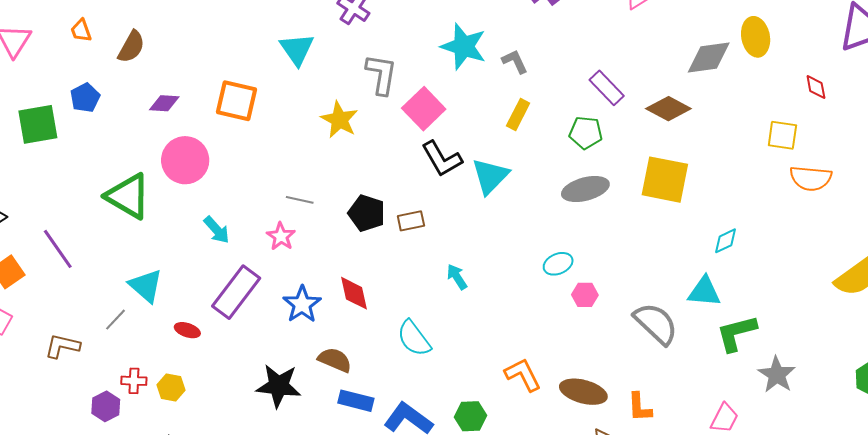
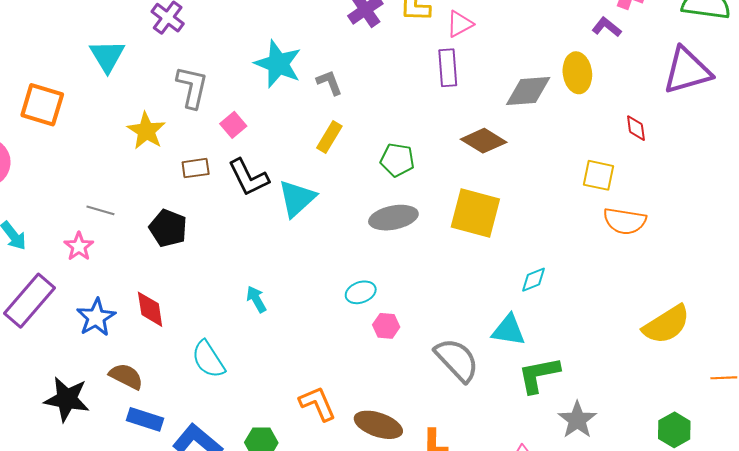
purple rectangle: (607, 88) -> (448, 68), moved, turned 36
pink square: (424, 109) -> (233, 125), size x0.6
brown rectangle: (411, 221) -> (196, 168), moved

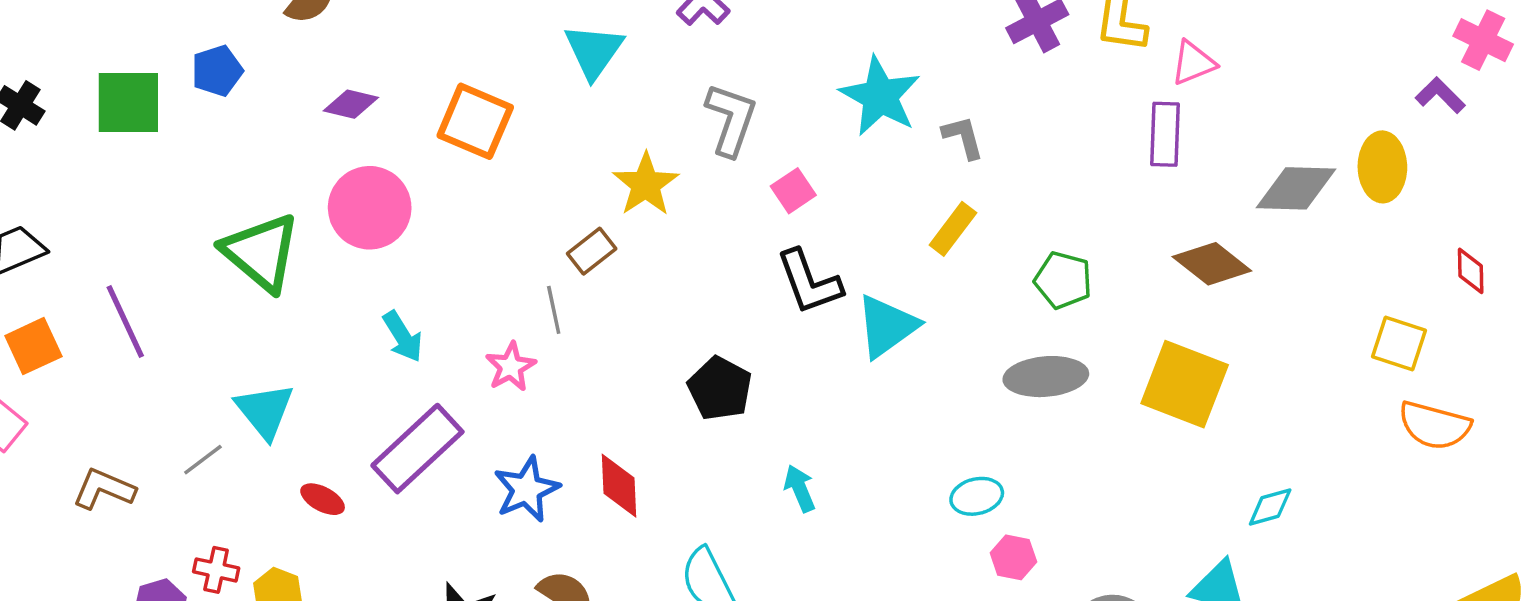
brown rectangle: (196, 168) -> (592, 251), moved, turned -36
gray line: (100, 210) -> (554, 310), turned 56
black pentagon: (168, 228) -> (720, 388), moved

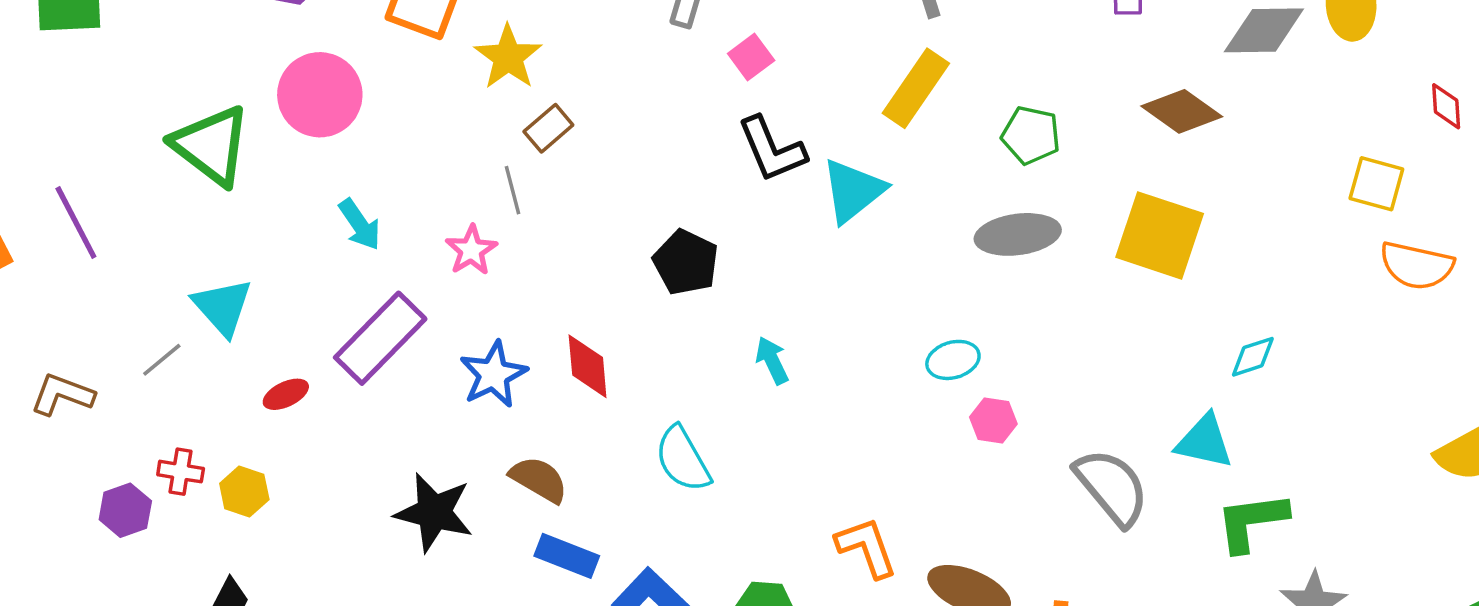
yellow star: (646, 184) -> (508, 57), moved
yellow rectangle: (953, 229) -> (916, 88), size x1.4
red ellipse: (323, 499) -> (286, 394), turned -51

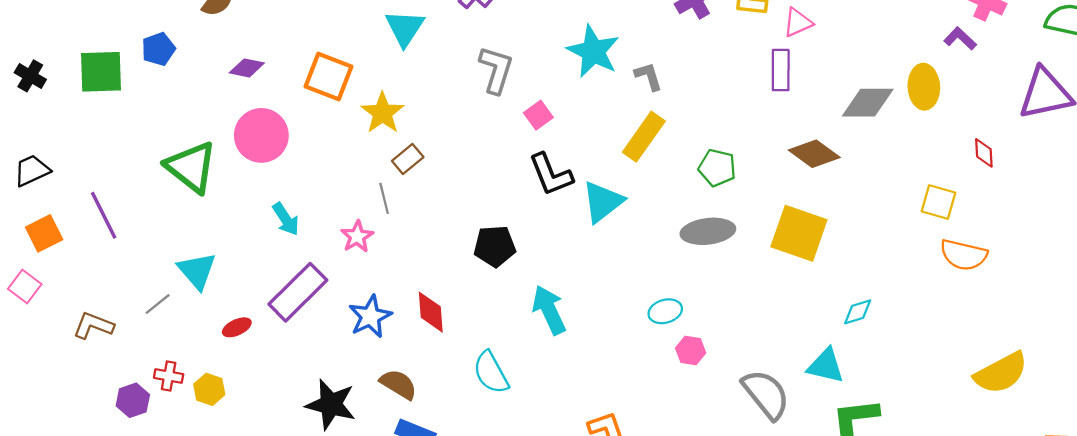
black pentagon: (686, 262) -> (495, 246), turned -30
cyan arrow: (772, 360) -> (549, 310), size x1.6

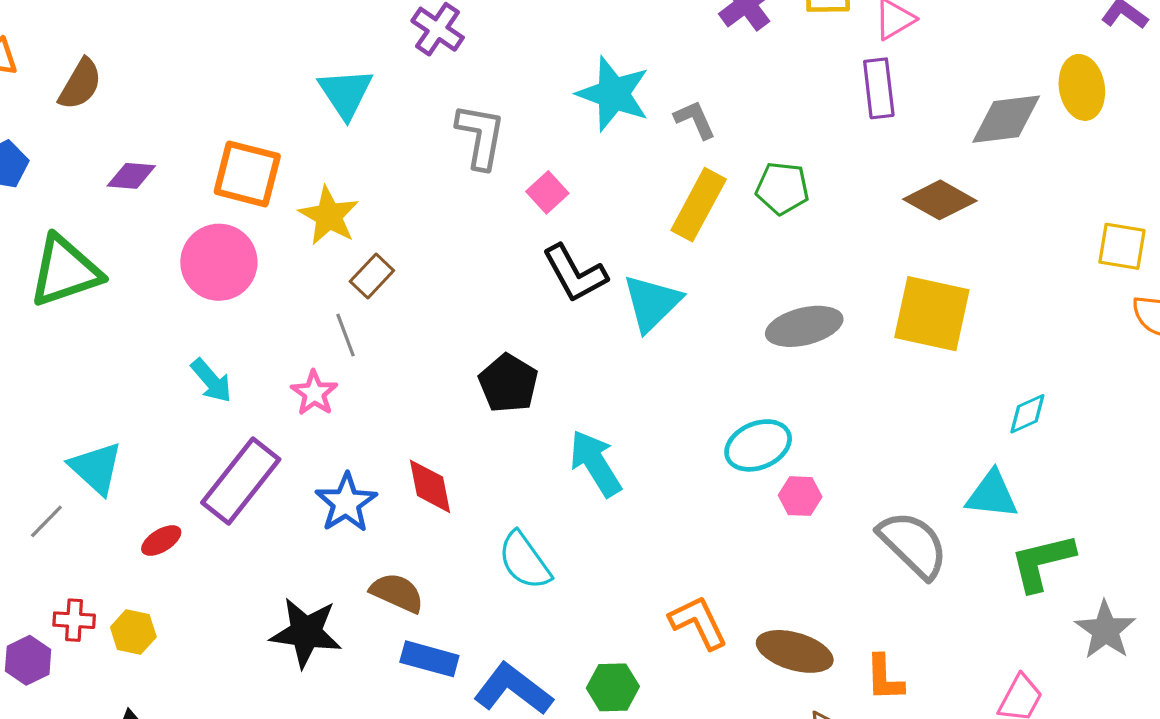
pink circle: (261, 135) -> (219, 262), moved
green triangle: (191, 167) -> (65, 271), moved, turned -50
green pentagon: (717, 168) -> (782, 188), moved
black pentagon: (495, 246) -> (508, 383), turned -30
cyan ellipse: (665, 311) -> (758, 445), size x1.4

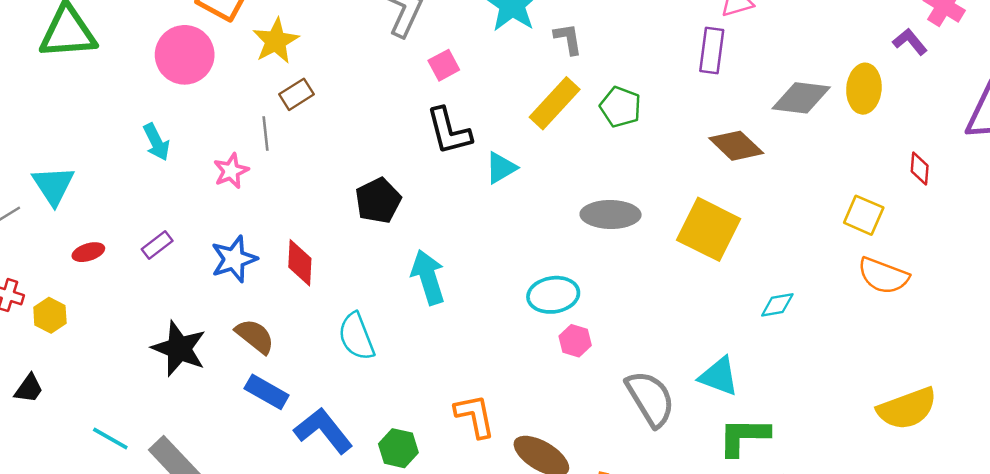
cyan triangle: (652, 303) -> (501, 168), size x0.7
cyan diamond: (1027, 414) -> (777, 305), moved
purple rectangle: (241, 481) -> (157, 245), moved, size x0.5

